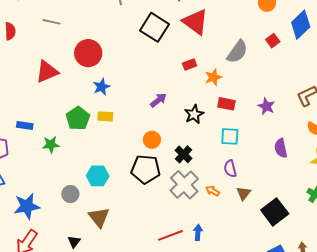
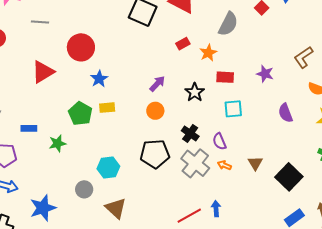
orange circle: (152, 140) -> (155, 111), moved
purple semicircle: (230, 169) -> (219, 141), moved

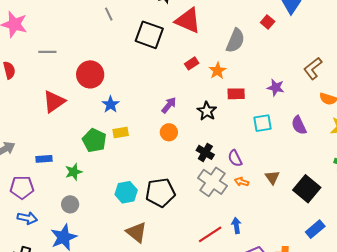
cyan square: (233, 109) -> (262, 123), moved
black pentagon: (155, 154) -> (160, 193), moved
gray circle: (84, 189) -> (70, 204), moved

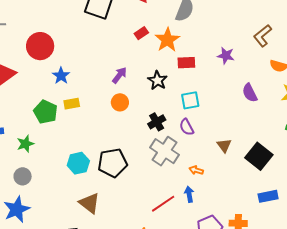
orange star: (218, 71) -> (167, 40), size x1.4
cyan square: (262, 123) -> (190, 100), moved
black cross: (205, 152) -> (157, 122), turned 30
orange arrow: (242, 182) -> (196, 170), moved
blue rectangle: (315, 229) -> (268, 196), turned 30

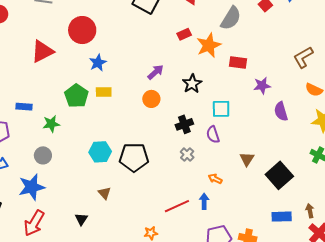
purple star: (226, 56) -> (262, 86), moved, turned -30
red rectangle: (186, 63) -> (238, 63), moved
gray cross: (164, 151) -> (187, 155), size x0.5
brown triangle: (89, 203) -> (104, 193), size x0.6

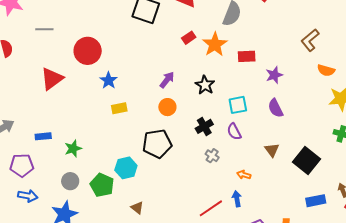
green pentagon: (76, 96) -> (102, 185), moved
purple semicircle: (281, 111) -> (275, 108), moved
black pentagon: (134, 157) -> (157, 144), moved

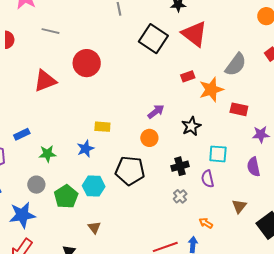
blue star: (109, 80) -> (85, 149), moved
blue rectangle: (43, 136) -> (22, 134), turned -35

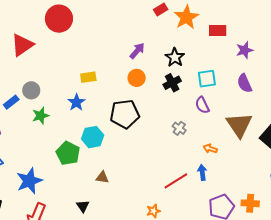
black cross: (180, 166) -> (172, 83), moved
gray circle: (36, 185) -> (31, 90), moved
brown triangle: (239, 206) -> (239, 125), size x1.8
brown triangle: (94, 227) -> (102, 177), turned -32

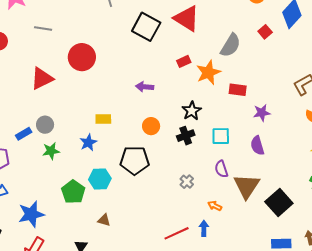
purple arrow: (137, 51) -> (145, 87), moved, turned -132
purple semicircle: (202, 105) -> (221, 169), moved

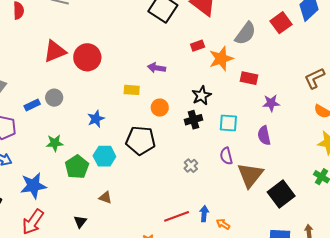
red square: (265, 32) -> (281, 23), size x1.5
red circle: (82, 57) -> (87, 57), moved
yellow rectangle: (103, 119) -> (132, 90), moved
green star: (51, 151) -> (55, 143), moved
orange arrow: (215, 206) -> (223, 224), moved

